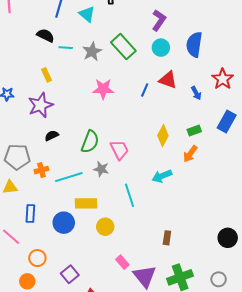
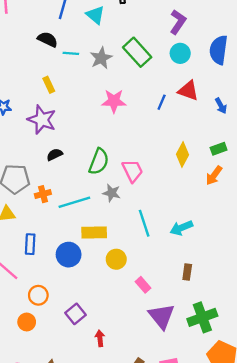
purple star: (40, 105) -> (42, 120), turned -30
cyan arrow: (162, 176) -> (181, 228), moved
pink rectangle: (122, 262) -> (143, 285), moved

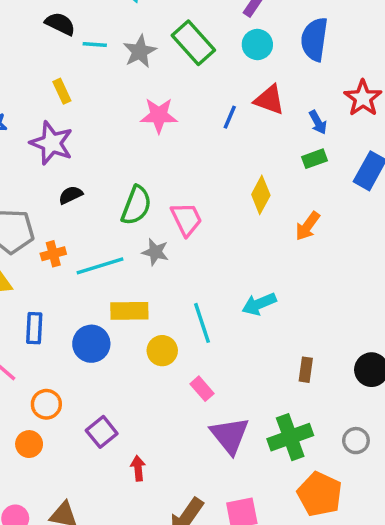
green rectangle: (219, 149) -> (314, 159), moved
cyan line: (144, 223) -> (202, 323), moved
brown rectangle: (187, 272) -> (306, 370), moved

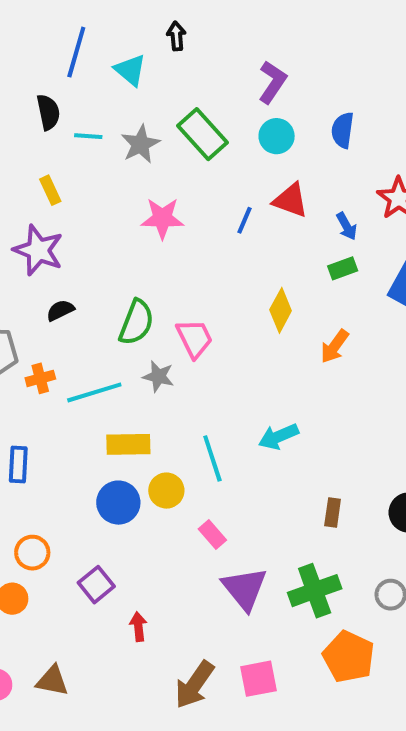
black semicircle: (60, 24) -> (48, 112), turned 52
blue semicircle: (314, 39) -> (343, 130), size x0.7
blue circle: (91, 344) -> (118, 503), moved

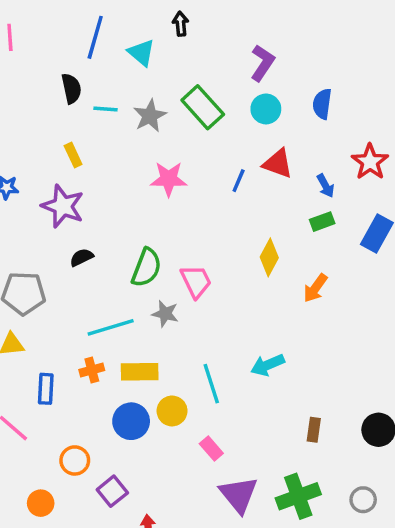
orange cross: (40, 378) -> (92, 370), moved
orange circle: (32, 553) -> (75, 460), moved

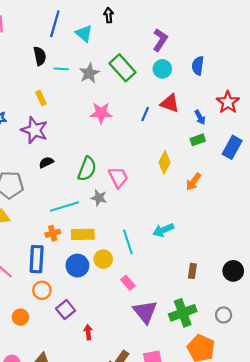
blue rectangle: (46, 389) -> (37, 259), moved, size x1.4

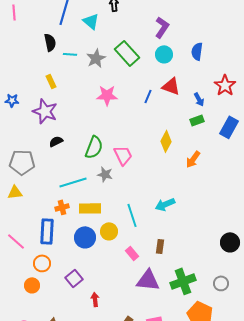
brown rectangle: (192, 271) -> (160, 246), moved
orange circle: (42, 290) -> (42, 263), moved
purple triangle: (145, 312) -> (148, 280), turned -45

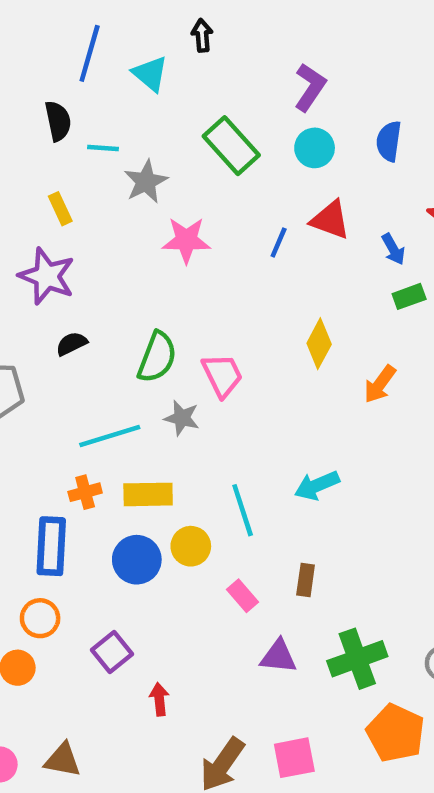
gray star: (96, 58) -> (146, 182), moved
green rectangle: (197, 120) -> (409, 296), moved
purple triangle: (148, 280) -> (279, 656), size x0.7

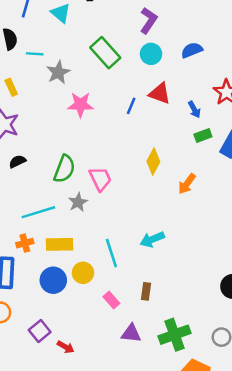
blue semicircle: (389, 141) -> (192, 50), turned 60
gray star: (182, 418) -> (78, 202), turned 30
red arrow: (159, 699) -> (66, 347), moved, turned 126

